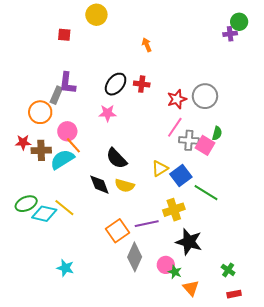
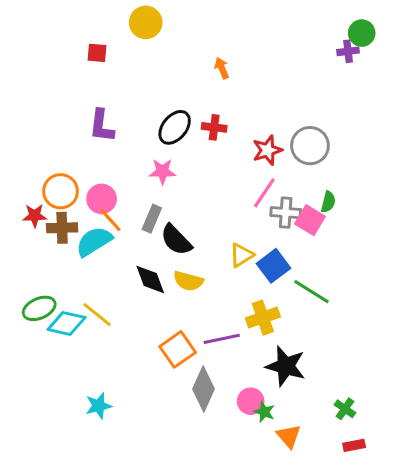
gray rectangle: (56, 95) -> (152, 219), moved
orange circle: (40, 112) -> (61, 191), moved
cyan star: (65, 268) -> (99, 406), turned -30

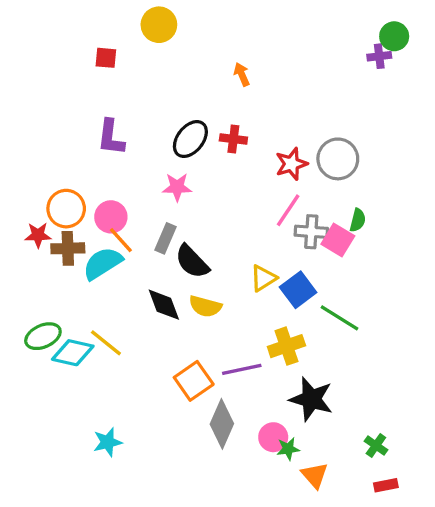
green star: (264, 412) -> (288, 449), turned -30

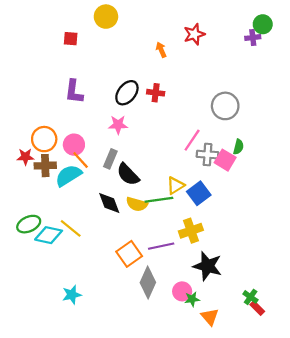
red star: (291, 164) -> (194, 34), moved
green line: (339, 318) -> (159, 200), moved, turned -40
red rectangle: (386, 485) -> (257, 308), moved, turned 56

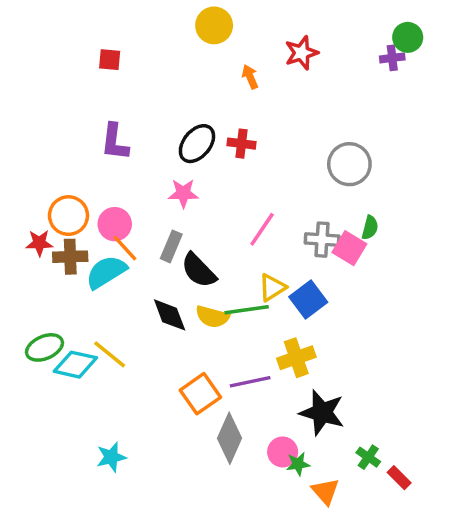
yellow circle: (106, 17) -> (214, 25), moved
pink line: (192, 140) -> (262, 229), moved
green cross: (251, 297) -> (368, 457), moved

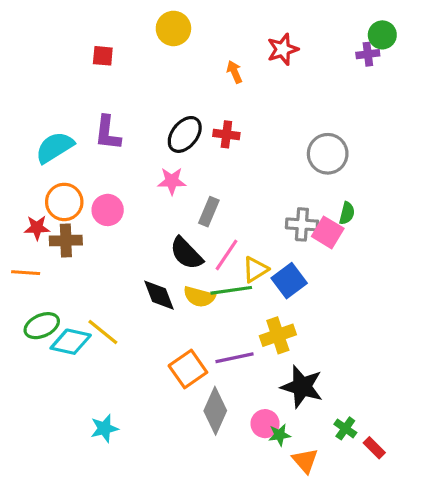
yellow circle: (214, 25) -> (173, 28), moved
pink line: (262, 229) -> (226, 255), moved
gray rectangle: (171, 246) -> (209, 212), moved
orange line: (125, 248) -> (26, 273), moved, turned -44
cyan semicircle: (106, 272) -> (55, 147), moved

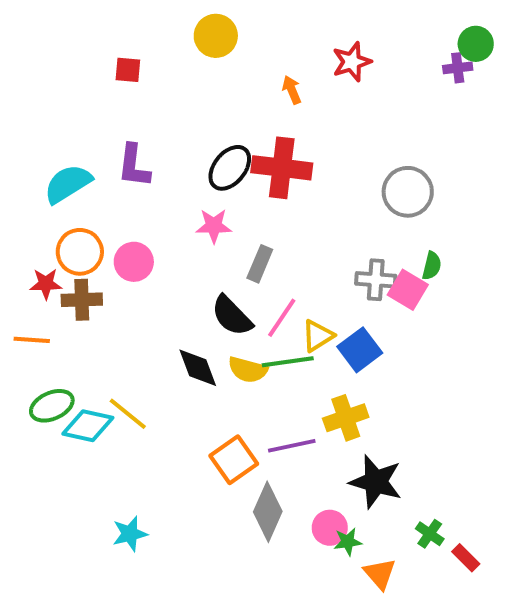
red cross: (226, 134) -> (282, 168), size x1.8

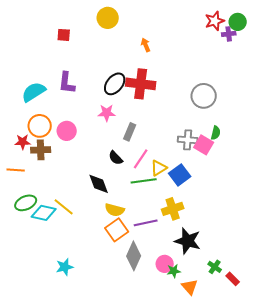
red star: (352, 62) -> (215, 21), moved
black semicircle: (232, 316) -> (116, 158), size x0.7
yellow semicircle: (248, 370) -> (115, 210), moved

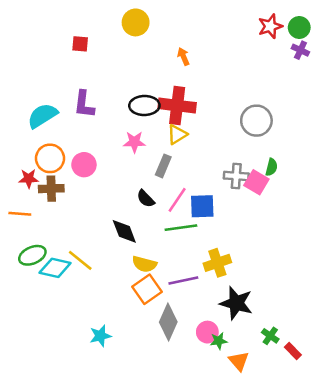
purple cross: (229, 34) -> (300, 50), moved, turned 32
black ellipse: (115, 84) -> (144, 106), turned 50
yellow triangle: (159, 168) -> (177, 134), moved
blue square: (180, 175) -> (202, 206), moved, turned 35
cyan star: (65, 267) -> (100, 336), moved

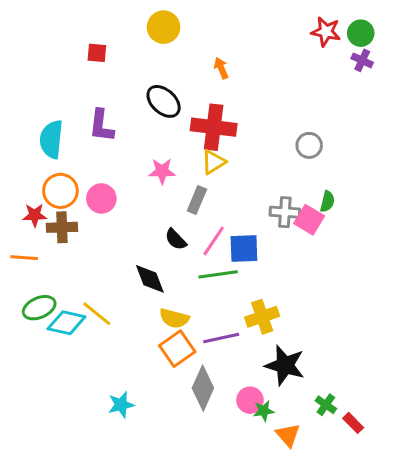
red star: (270, 26) -> (326, 32), turned 30
black ellipse: (144, 106) -> (164, 101), moved, turned 44
cyan semicircle: (42, 116) -> (51, 139), turned -52
gray circle: (256, 121) -> (309, 145), size x0.7

